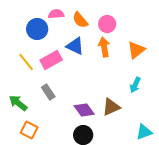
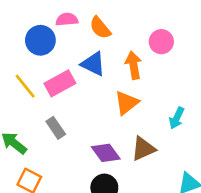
pink circle: (107, 24) -> (161, 42), moved
orange triangle: (136, 50) -> (127, 103), moved

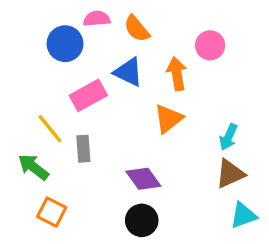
yellow line: (25, 86) -> (50, 129), moved
gray rectangle: (56, 128) -> (83, 149), turned 30
brown triangle: (143, 149) -> (230, 174), moved

